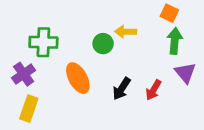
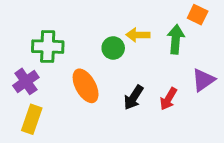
orange square: (169, 13) -> (198, 15), moved
green arrow: (175, 41) -> (176, 39), moved
purple triangle: (185, 73) -> (203, 80), turned 35

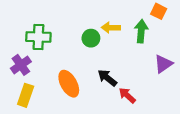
orange ellipse: (86, 86) -> (69, 84), moved
black arrow: (134, 97) -> (107, 78), turned 96
red arrow: (168, 99) -> (127, 95), moved, turned 102

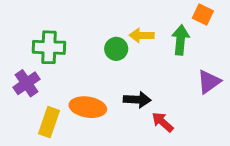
black arrow: (107, 78) -> (137, 100), turned 144
orange ellipse: (69, 84) -> (88, 107), turned -52
yellow rectangle: (26, 95) -> (49, 122), moved

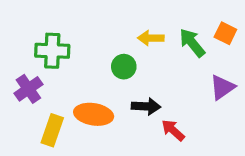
orange square: (203, 14) -> (225, 33), moved
green arrow: (180, 40) -> (192, 43), turned -44
green circle: (116, 49) -> (124, 67), moved

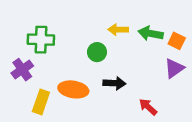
orange square: (225, 33) -> (177, 41), moved
green arrow: (192, 43) -> (151, 33), turned -40
red arrow: (173, 130) -> (148, 107), moved

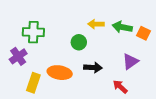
purple triangle: (174, 68) -> (130, 61), moved

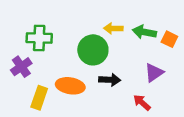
green circle: (79, 42) -> (93, 50), size x1.6

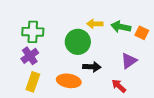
purple cross: (21, 67) -> (30, 56), moved
orange ellipse: (70, 86) -> (69, 81), moved

